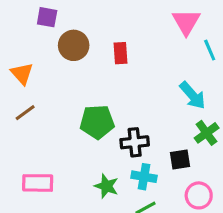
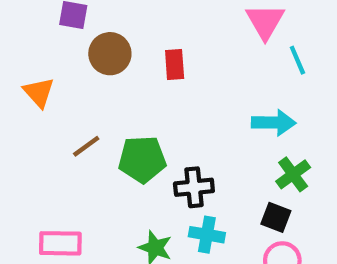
cyan arrow: (192, 95) -> (274, 123), turned -48
brown line: (25, 113) -> (86, 146), moved
black square: (180, 160) -> (276, 217), moved, turned 30

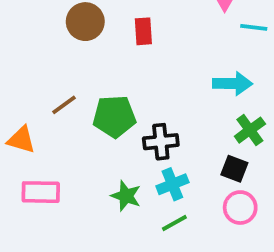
cyan line: (297, 60) -> (254, 27), turned -60
orange triangle: (39, 92) -> (21, 140), moved, turned -32
cyan cross: (207, 235) -> (172, 184), turned -32

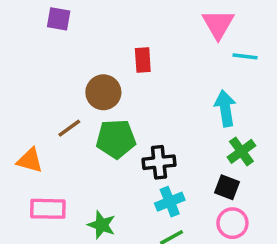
brown circle: (85, 22) -> (103, 92), moved
cyan arrow: (232, 84) -> (225, 108), turned -100
green star: (126, 196) -> (102, 225), moved

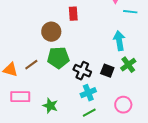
brown line: (69, 128) -> (31, 65), moved
black cross: (159, 162) -> (82, 71), turned 30
black square: (227, 187) -> (107, 71), moved

